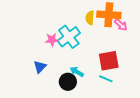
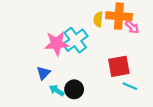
pink star: (52, 40) -> (57, 43), size x1.6
cyan arrow: (77, 72) -> (57, 90), moved
cyan line: (106, 79) -> (130, 86), moved

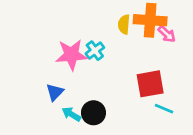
cyan cross: (75, 40) -> (95, 51), size x0.6

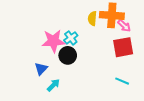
red square: (150, 84) -> (123, 47), moved
black circle: (93, 113) -> (68, 55), moved
cyan arrow: (71, 114) -> (53, 85), turned 104

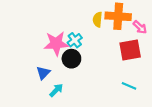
pink arrow: (124, 26) -> (140, 27), moved

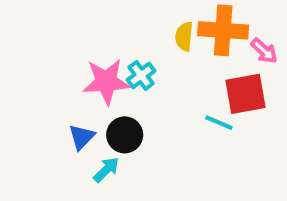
black circle: (71, 59) -> (125, 135), moved
cyan line: (129, 86) -> (219, 123), moved

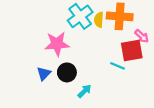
pink arrow: (264, 51) -> (142, 36), moved
cyan cross: (141, 75) -> (80, 16), moved, size x1.6
cyan arrow: (106, 170) -> (84, 91), moved

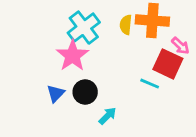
cyan cross: (80, 16) -> (84, 28), moved
pink star: (57, 44) -> (73, 56), turned -30
red square: (132, 50) -> (168, 64), turned 35

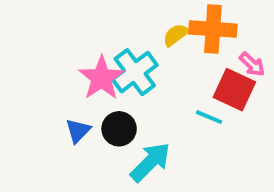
yellow semicircle: (126, 25) -> (176, 35), turned 48
cyan cross: (84, 28) -> (135, 72), moved
cyan arrow: (108, 116) -> (150, 162), size x1.6

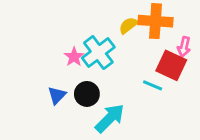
pink arrow: (252, 64) -> (184, 47), turned 60
pink star: (101, 78) -> (74, 57), size x0.6

